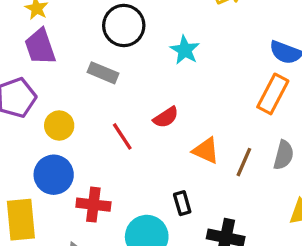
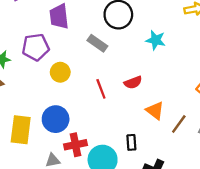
cyan star: (185, 50) -> (156, 40), turned -30
blue circle: (54, 175) -> (56, 119), moved
red cross: (93, 205) -> (75, 145), moved, turned -30

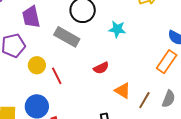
gray rectangle: (97, 43) -> (67, 37), size x1.4
red line: (101, 89) -> (57, 76), moved

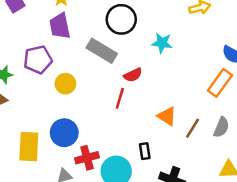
red semicircle: (101, 68) -> (133, 75), moved
red line: (57, 76) -> (120, 98), moved, turned 42

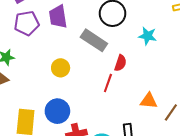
purple pentagon: (38, 60) -> (27, 23), moved
red semicircle: (133, 75) -> (120, 63), turned -49
orange triangle: (167, 116) -> (149, 101), turned -30

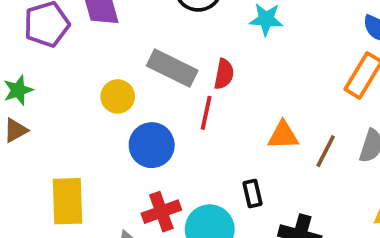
gray rectangle: (94, 40) -> (172, 68), moved
blue circle: (57, 111) -> (152, 145), moved

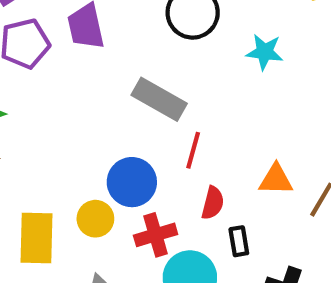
red semicircle: (224, 74) -> (213, 203), moved
yellow circle: (118, 97) -> (95, 219), moved
red cross: (161, 212) -> (156, 235), moved

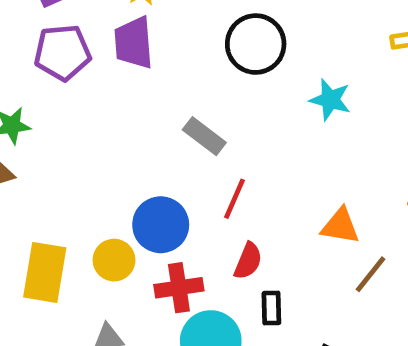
gray rectangle: (159, 99) -> (204, 136), size x0.7
orange triangle: (276, 180) -> (340, 226), moved

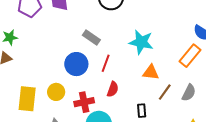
cyan star: (330, 100) -> (141, 42), moved, size x1.4
blue circle: (161, 225) -> (76, 64), moved
black rectangle: (271, 308) -> (142, 111), moved

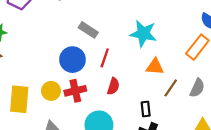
red cross: (84, 102) -> (75, 91), moved

